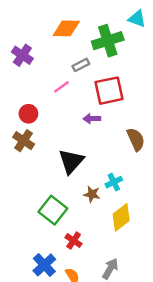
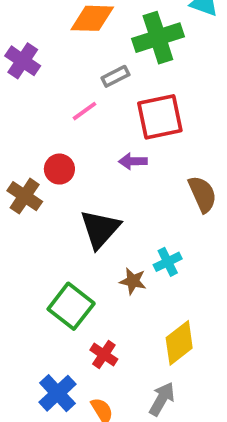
red circle: (28, 114) -> (59, 169), moved
yellow diamond: (121, 217) -> (179, 343), moved

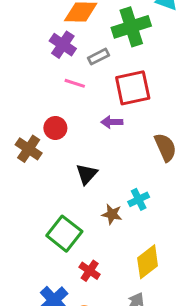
purple cross: (23, 61) -> (63, 45), moved
pink line: (85, 111) -> (75, 83), turned 54
black triangle: (100, 229) -> (87, 174), size x0.7

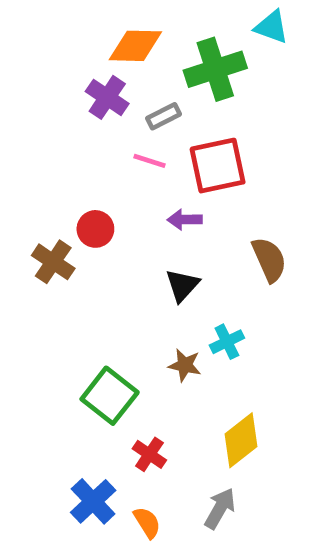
pink line: (75, 83) -> (149, 161), moved
black triangle: (87, 174) -> (182, 285), moved

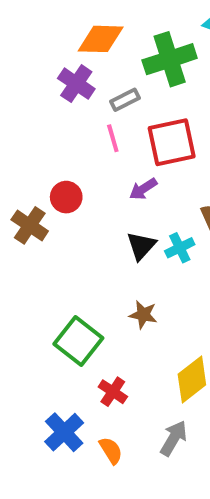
pink line: (149, 161) -> (113, 138), turned 56
purple arrow: (185, 220) -> (143, 189), turned -32
cyan cross: (227, 342) -> (180, 248), moved

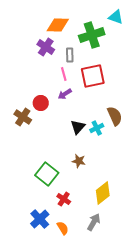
gray rectangle: (125, 100) -> (70, 55), turned -64
purple arrow: (143, 189) -> (65, 94), moved

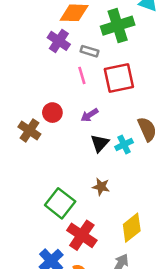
gray rectangle: (70, 55) -> (90, 51), turned -72
purple arrow: (65, 94) -> (90, 115), moved
red cross: (64, 199) -> (82, 235), size x1.6

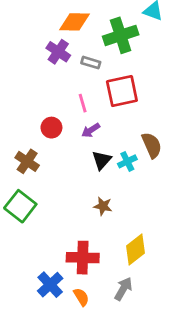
pink line: (82, 75) -> (83, 103), moved
brown cross: (29, 130) -> (27, 161), moved
green square: (60, 203) -> (20, 206), moved
red cross: (82, 235) -> (83, 258), turned -32

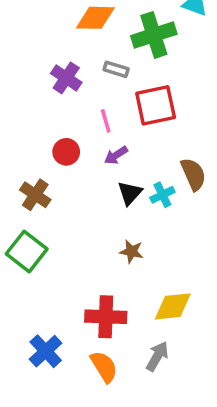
purple cross: (58, 52) -> (66, 78), moved
yellow diamond: (135, 249) -> (173, 306), turned 32
blue cross: (50, 285) -> (46, 351), moved
orange semicircle: (81, 297) -> (104, 367), size x1.4

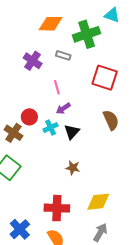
red square: (156, 105) -> (105, 78), moved, turned 30
red circle: (66, 152) -> (29, 117), moved
cyan cross: (162, 195) -> (51, 128), moved
gray arrow: (157, 356) -> (100, 232), moved

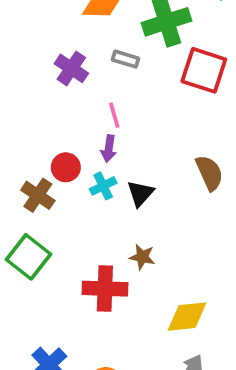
red square: (105, 78) -> (204, 70), moved
purple arrow: (63, 108) -> (109, 149), moved, turned -48
red cross: (57, 208) -> (105, 289), moved

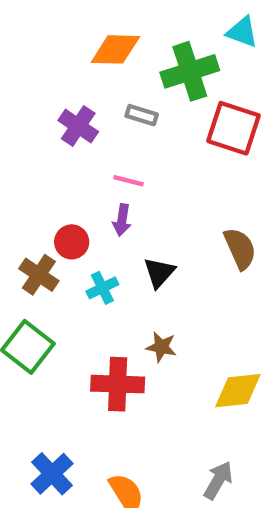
pink line: (114, 115) -> (129, 181), turned -60
cyan cross: (103, 186) -> (102, 288), moved
yellow diamond: (187, 317) -> (238, 391), moved

